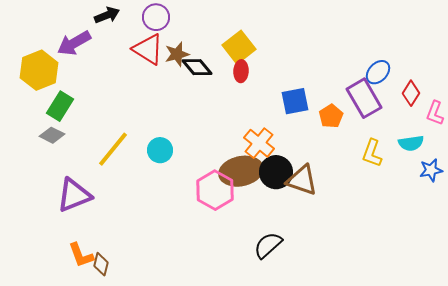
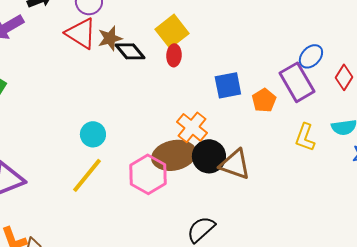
yellow line: (113, 149) -> (87, 175), moved

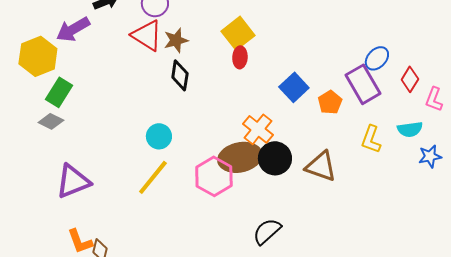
black diamond: (130, 51) -> (180, 75), moved, turned 48
blue square: (228, 85) -> (294, 87), turned -32
brown triangle: (235, 164) -> (321, 166), moved

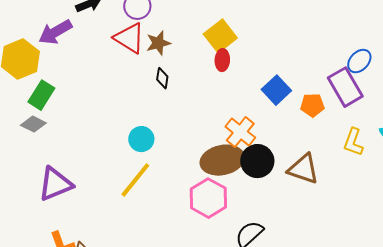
black diamond: (180, 75) -> (162, 78), size x0.7
orange pentagon: (330, 102) -> (312, 105), turned 30
pink hexagon: (214, 176) -> (208, 198), moved

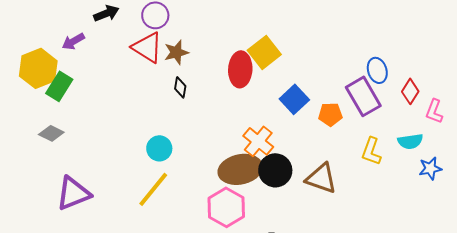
purple arrow: (55, 32) -> (73, 41), size x0.7
yellow square: (220, 36) -> (264, 52), moved
red ellipse: (222, 60) -> (240, 69), size x1.6
blue ellipse: (359, 61) -> (377, 70), turned -60
green rectangle: (41, 95) -> (59, 86), moved

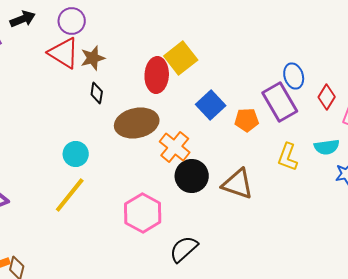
brown ellipse: (240, 169) -> (137, 123), moved

